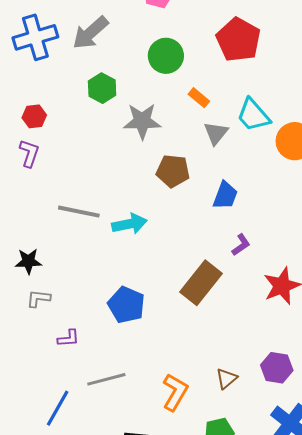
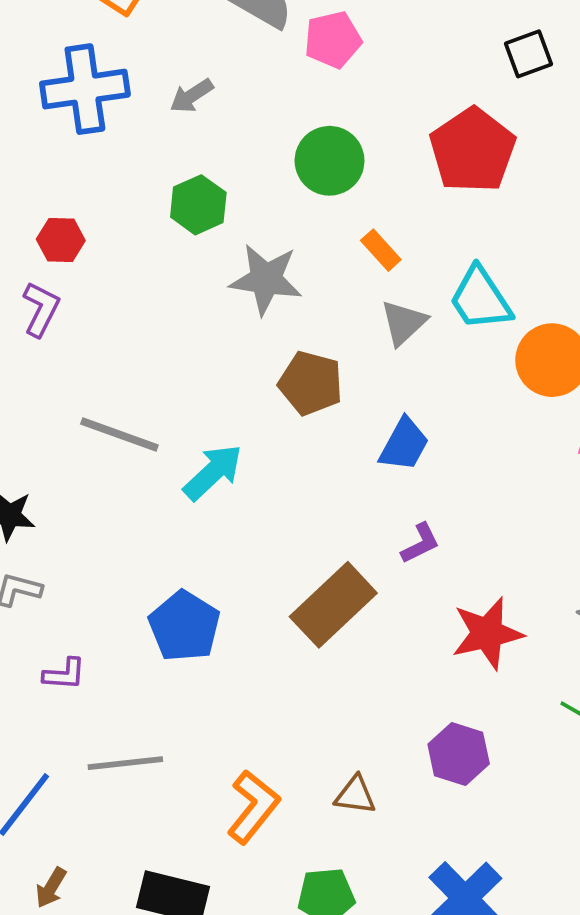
gray arrow: (90, 33) -> (192, 96), size x0.6
cyan arrow: (129, 224) -> (213, 472), turned -40
purple hexagon: (277, 368) -> (459, 754), moved
brown triangle: (226, 378) -> (355, 795), turned 40

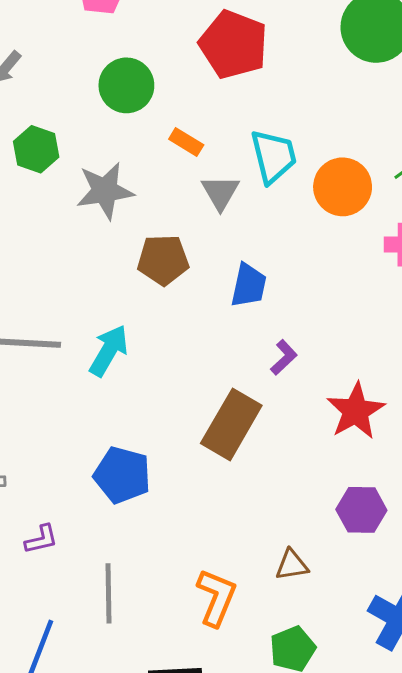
cyan trapezoid: (480, 299) -> (274, 156), turned -144
gray line: (125, 763) -> (109, 593), turned -68

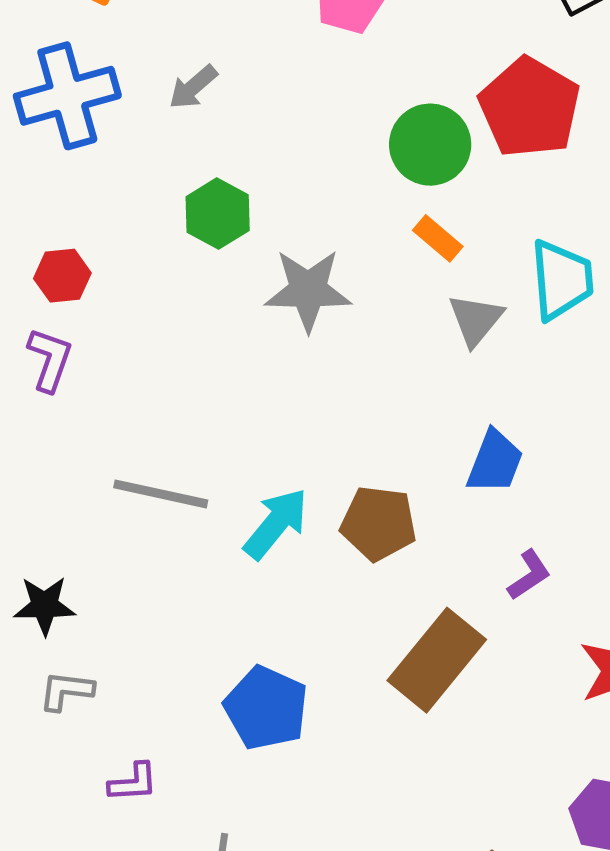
green circle: (126, 85) -> (430, 145), moved
brown pentagon: (163, 260) -> (378, 523), moved

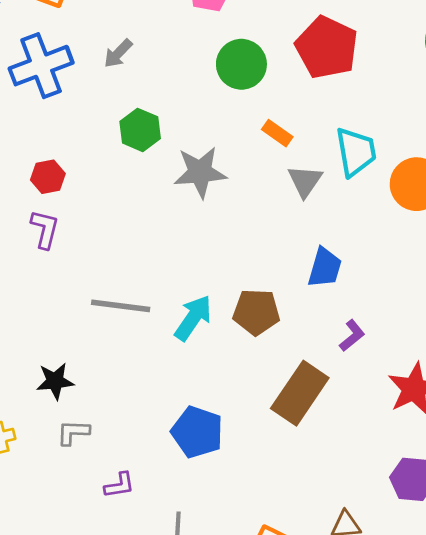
green circle: (430, 145) -> (241, 64), moved

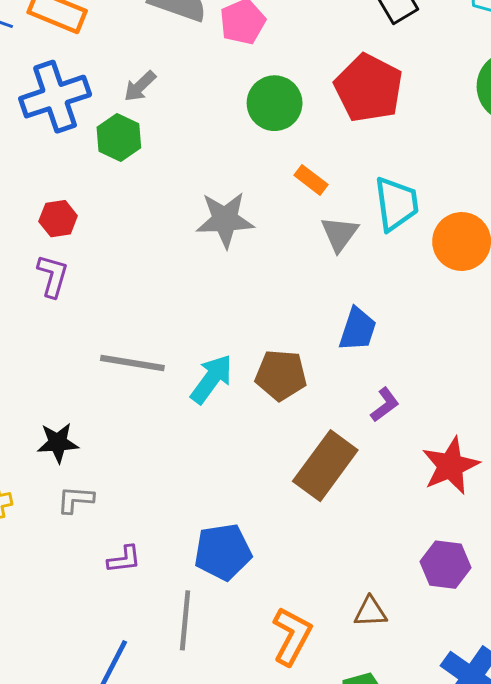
green hexagon: (140, 130) -> (119, 138), moved
blue pentagon: (197, 432) -> (223, 552), moved, turned -30

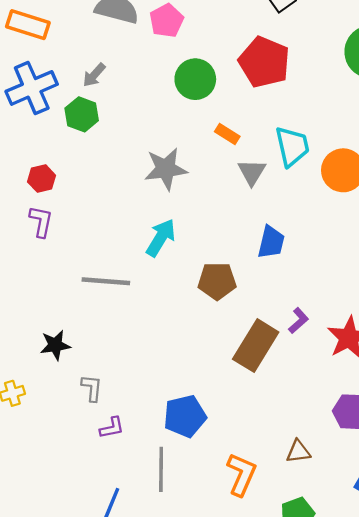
cyan arrow: (211, 379) -> (161, 238), moved
purple L-shape: (385, 405) -> (298, 321), moved
gray L-shape: (75, 500) -> (92, 388), moved, turned 96

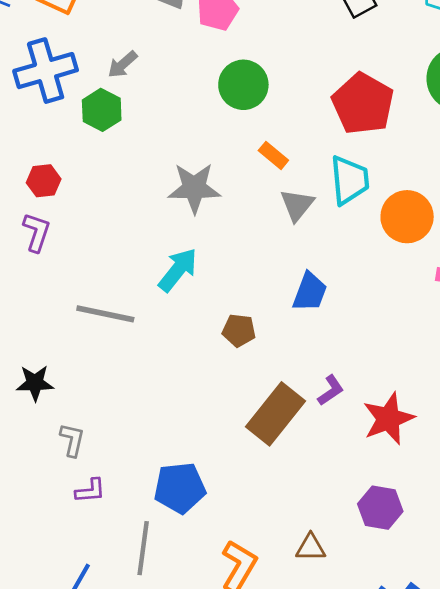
red pentagon: (264, 62) -> (363, 104), moved
brown pentagon: (217, 281) -> (239, 330), size x0.7

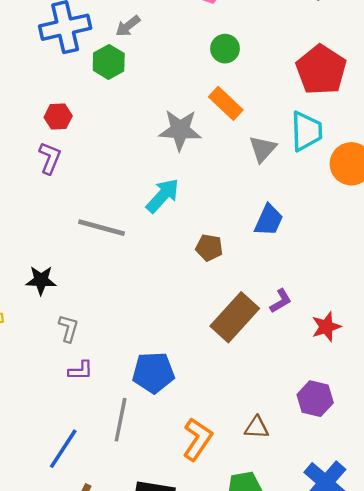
green circle: (243, 85) -> (225, 49), size x0.7
orange rectangle: (273, 155) -> (226, 103), moved, size x1.4
red star: (388, 419) -> (326, 327), size x0.7

